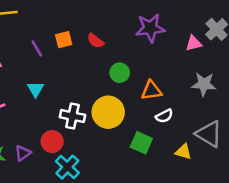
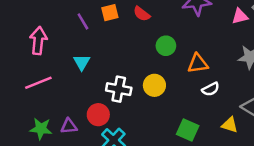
yellow circle: (108, 112) -> (154, 85), size x0.7
green square: (141, 143) -> (188, 130), moved
purple triangle: (23, 153) -> (69, 126), turned 30

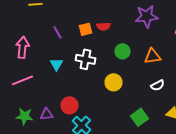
orange square: (110, 13) -> (86, 29), moved
red semicircle: (142, 14) -> (104, 26), turned -40
orange triangle: (198, 64) -> (152, 56), moved
white cross: (119, 89) -> (86, 59), moved
green square: (188, 130) -> (140, 117), turned 30

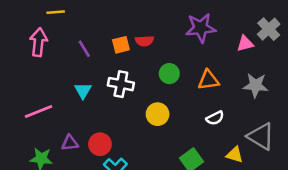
pink arrow: (22, 47) -> (39, 42), moved
purple triangle: (46, 114) -> (70, 143), moved

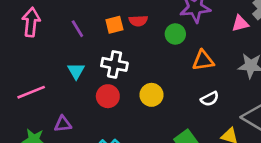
green circle: (169, 74) -> (175, 34), moved
red circle: (100, 144) -> (108, 96), moved

